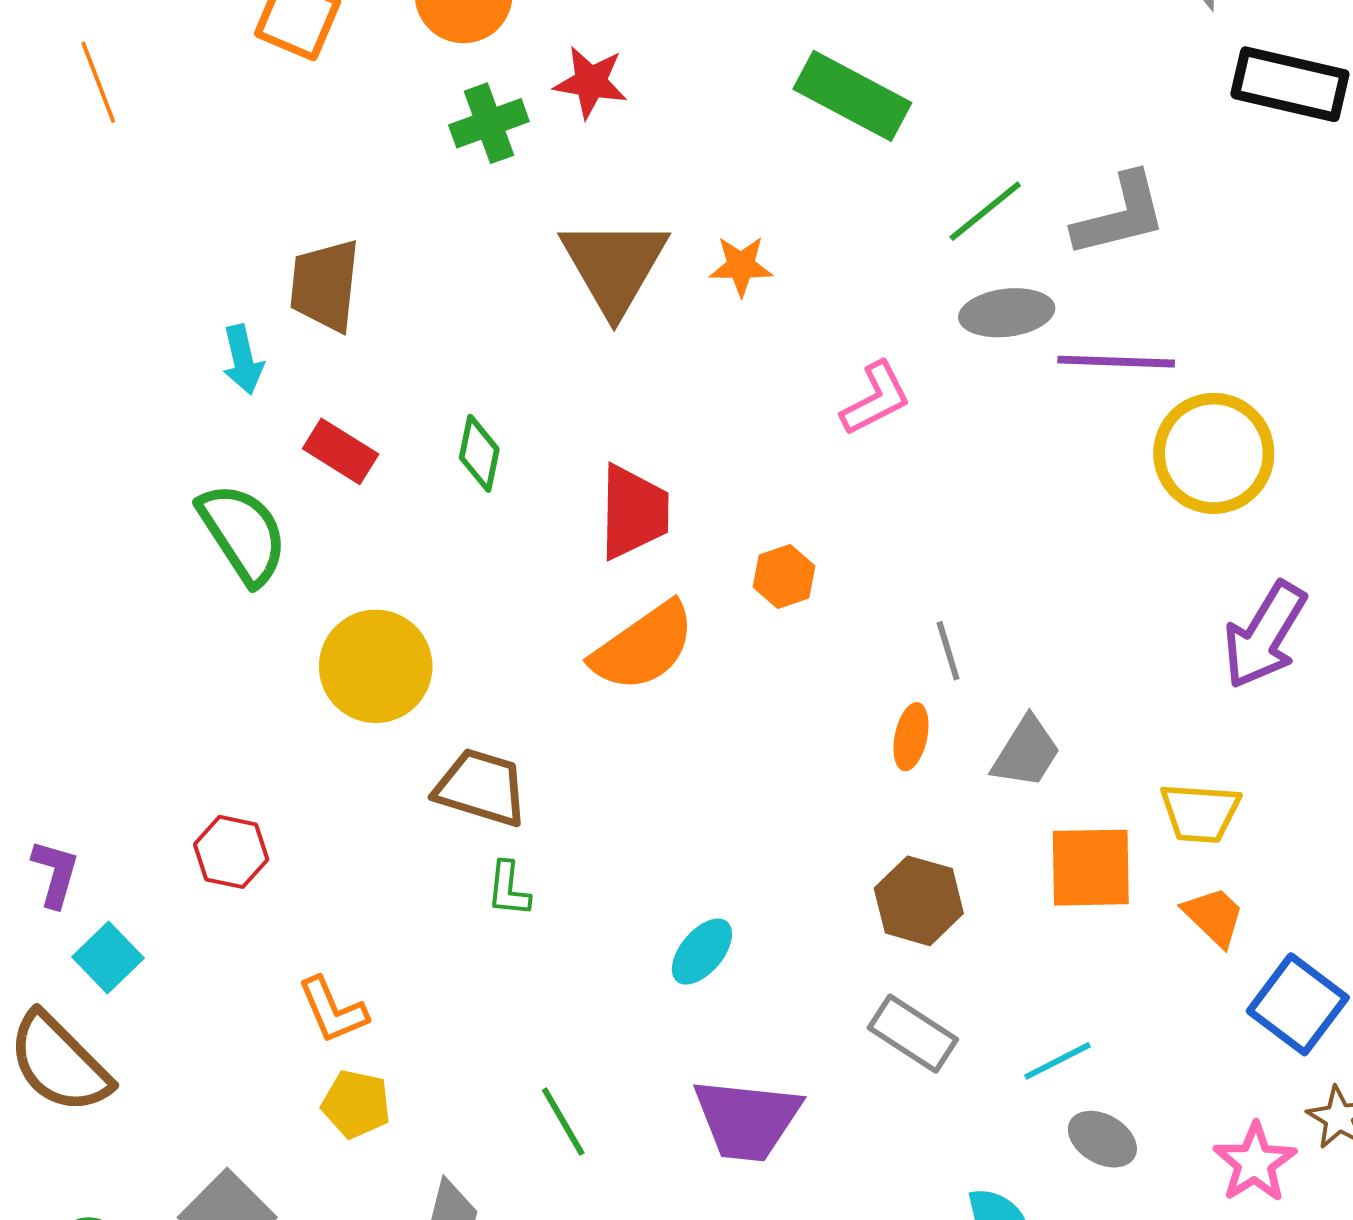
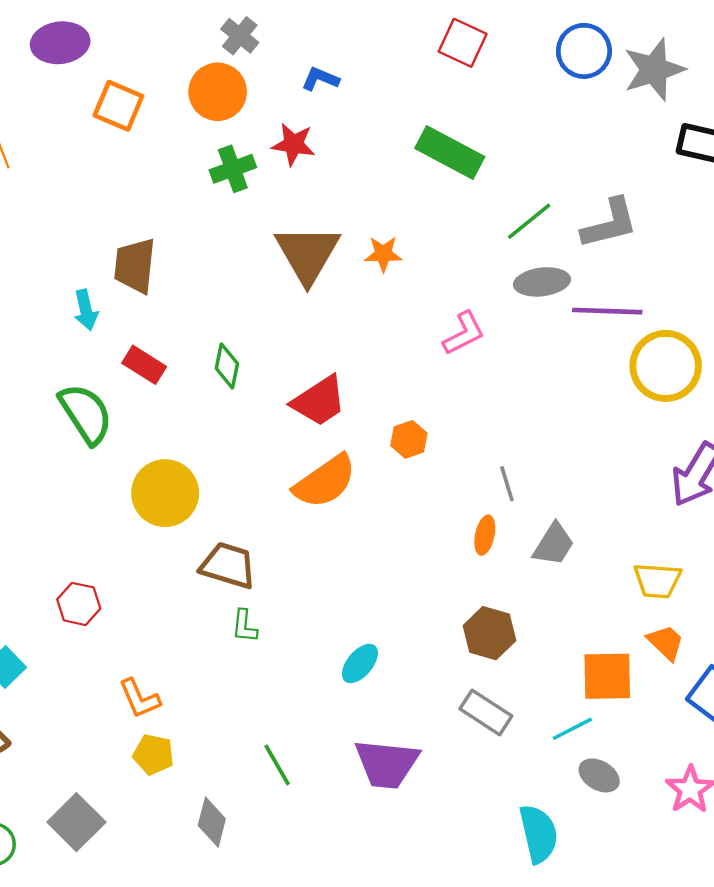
red trapezoid: (634, 512) -> (319, 401), turned 56
orange square: (1091, 868) -> (607, 676), moved

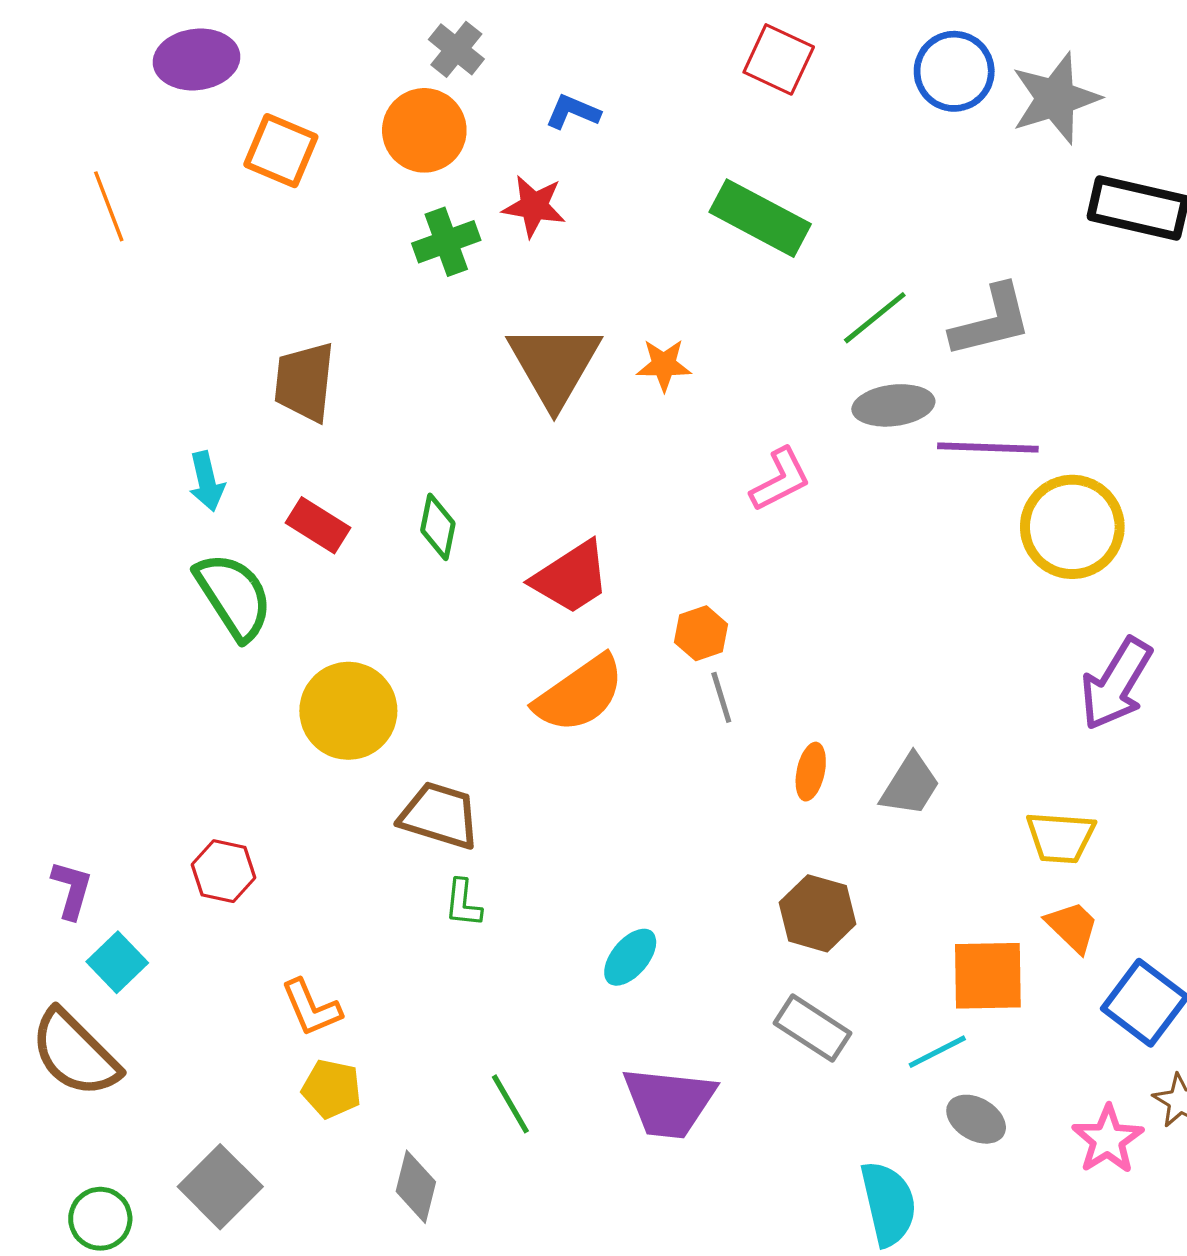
cyan arrow: (86, 310) -> (207, 481), moved
gray line: (507, 484) -> (721, 697), moved

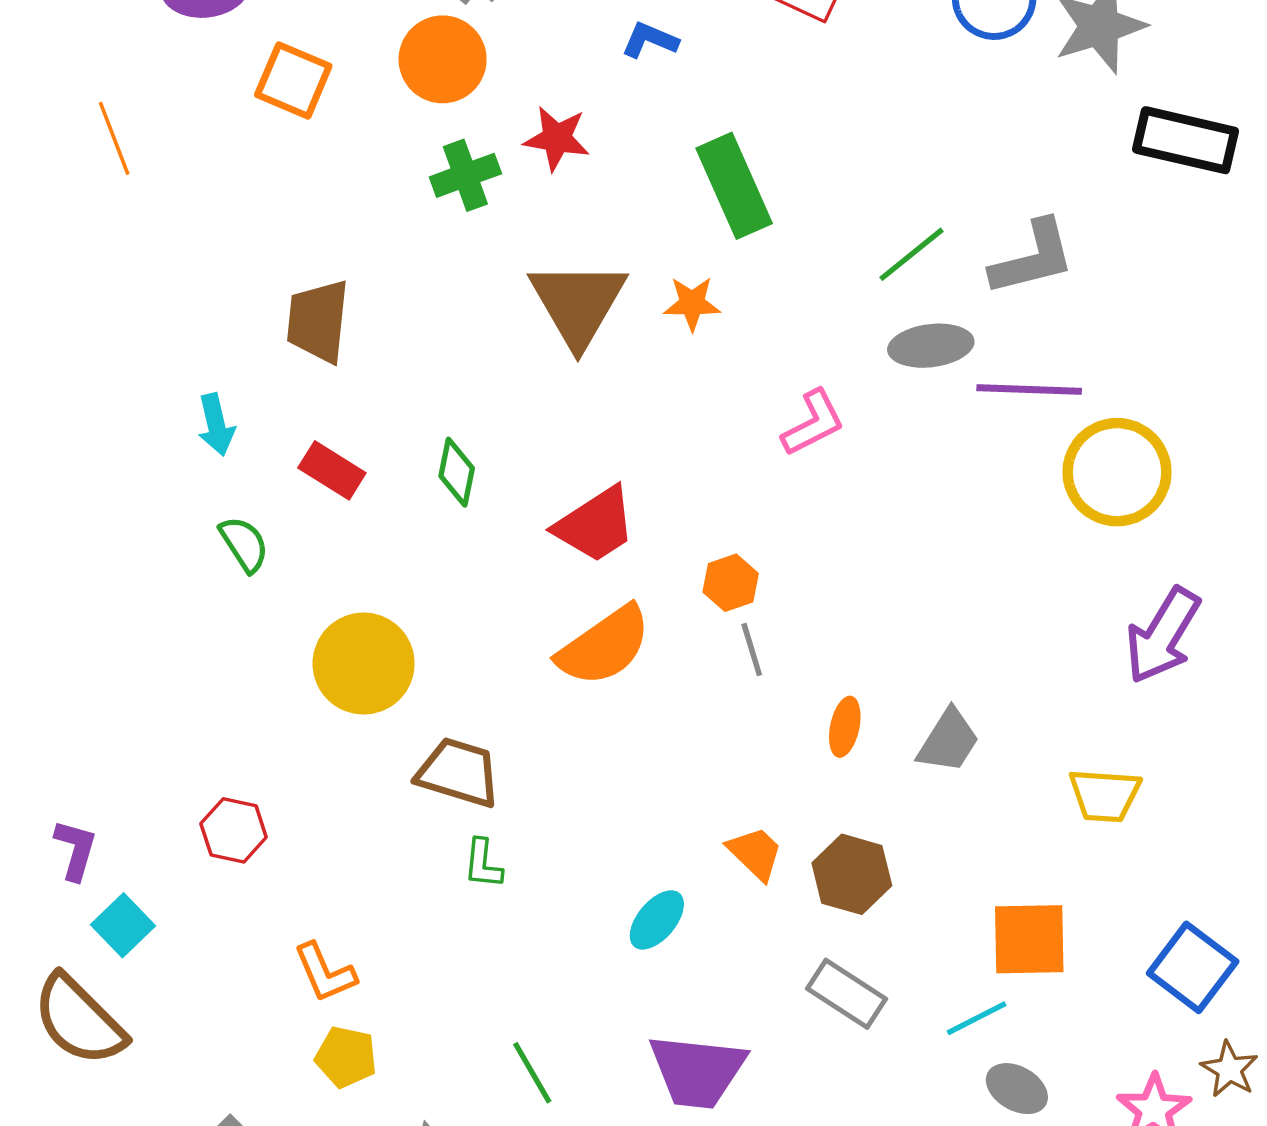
blue L-shape: (573, 112) -> (650, 40), moved
green rectangle: (760, 218) -> (734, 186), moved, turned 38
green semicircle: (234, 596) -> (244, 544), size x0.6
orange trapezoid: (1072, 927) -> (755, 853), moved

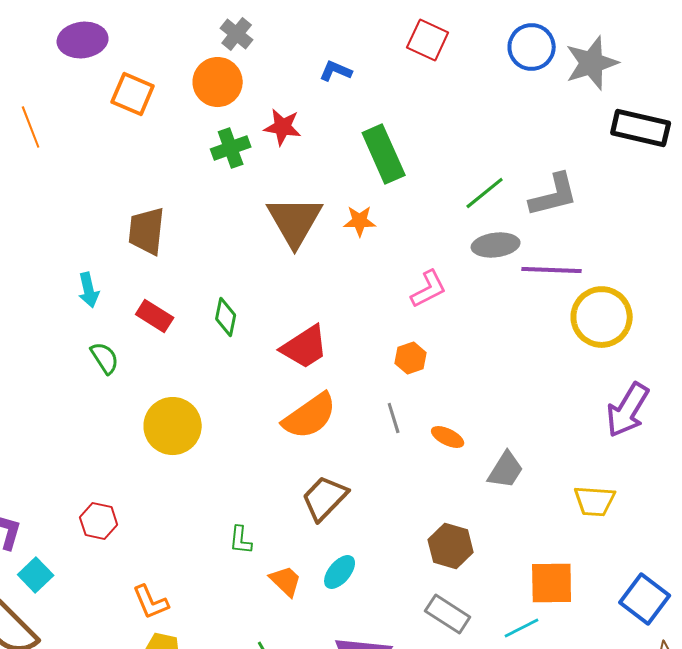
orange hexagon: (731, 583) -> (411, 358), moved
orange ellipse: (845, 727) -> (448, 437), moved, turned -76
brown trapezoid: (458, 772) -> (325, 498), moved, turned -63
orange trapezoid: (755, 853) -> (286, 581), moved

